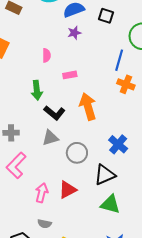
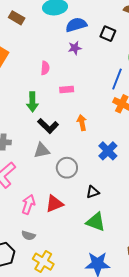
orange arrow: (88, 107) -> (82, 123), size x0.6
blue cross: (118, 144) -> (108, 151), moved
black triangle: (105, 175) -> (93, 192), size x0.6

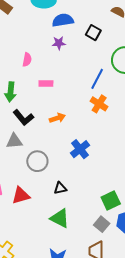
orange arrow: (82, 123) -> (57, 118), turned 77

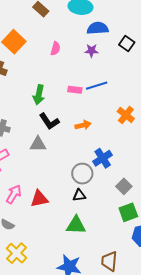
pink semicircle: (27, 60) -> (55, 49), moved
blue line: (97, 79) -> (97, 86), moved, turned 40
gray circle: (37, 161) -> (82, 174), moved
green triangle: (60, 218) -> (76, 225), turned -30
gray square: (102, 224) -> (124, 186), moved

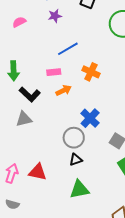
pink semicircle: (55, 49) -> (19, 22), turned -120
pink rectangle: (75, 90) -> (54, 72), moved
orange cross: (126, 115) -> (91, 72), moved
red triangle: (39, 199) -> (38, 172), turned 36

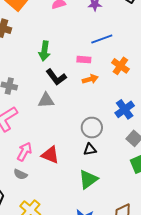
blue cross: (90, 118) -> (125, 109), moved
green triangle: (79, 189) -> (88, 179), turned -35
gray semicircle: (12, 204) -> (20, 174), moved

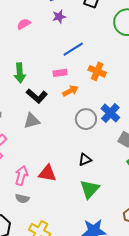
gray circle: (92, 128) -> (86, 119), moved

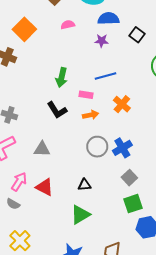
pink semicircle: (24, 24) -> (68, 25), moved
green arrow: (20, 73) -> (62, 77), moved
gray triangle: (32, 121) -> (42, 149), moved

